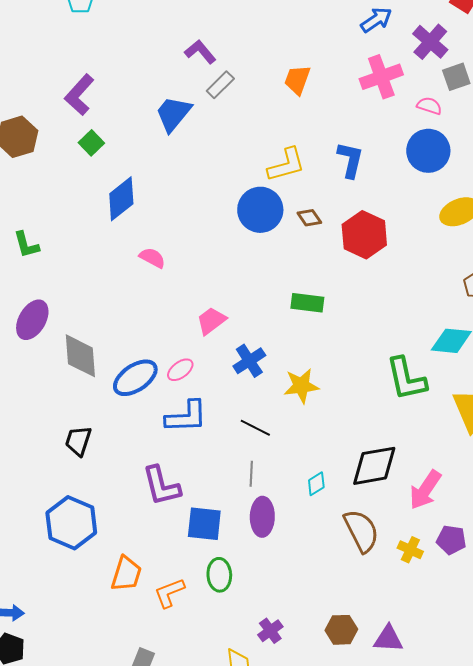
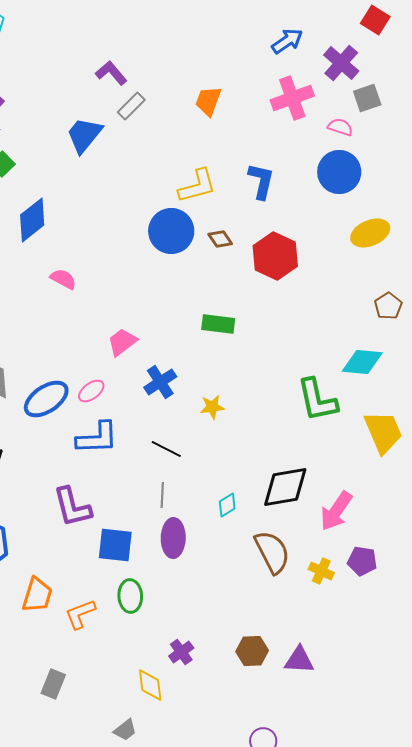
yellow star: (301, 386) -> (212, 407), size x0.7

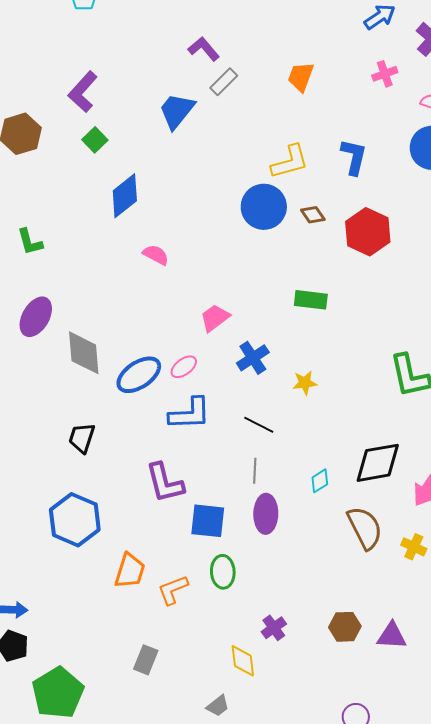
pink cross: (292, 98) -> (385, 74), size x0.6

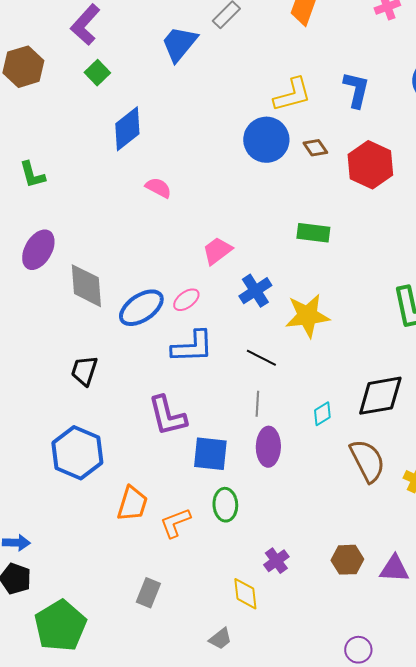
yellow star: (305, 383) -> (307, 316), size x1.8

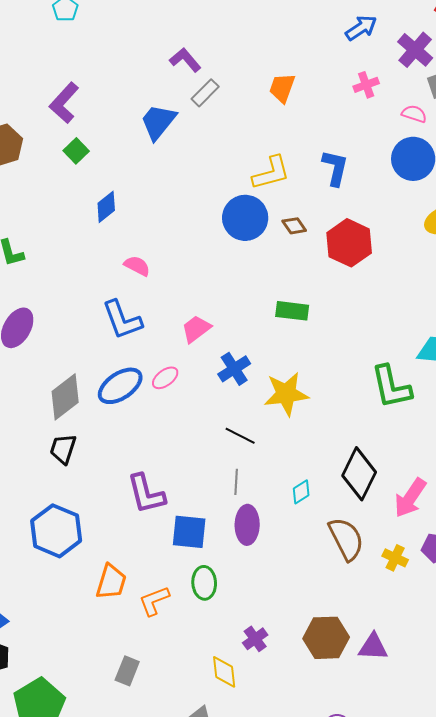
blue diamond: (127, 129) -> (106, 207), size x0.7
gray diamond: (86, 286) -> (65, 397), moved, turned 57
blue L-shape: (192, 347) -> (122, 320), moved, turned 72
black diamond: (380, 396) -> (359, 474), turned -54
brown hexagon: (347, 560) -> (326, 638), size x1.4

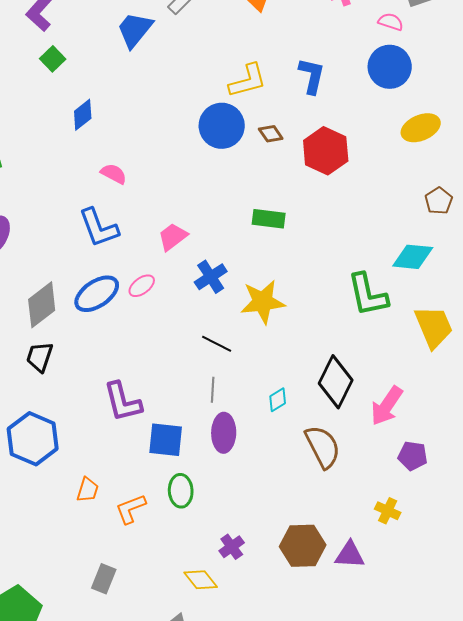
yellow cross: (395, 558) -> (388, 511), moved
orange trapezoid: (111, 582) -> (88, 490), size x0.7
yellow diamond: (224, 672) -> (201, 580), turned -32

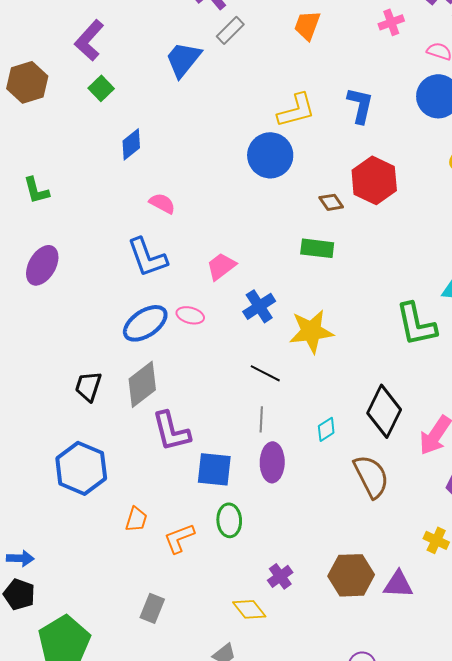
brown diamond: (271, 134) -> (331, 202), moved
pink ellipse: (142, 286) -> (190, 315), turned 52
gray diamond: (42, 305) -> (142, 384), moved

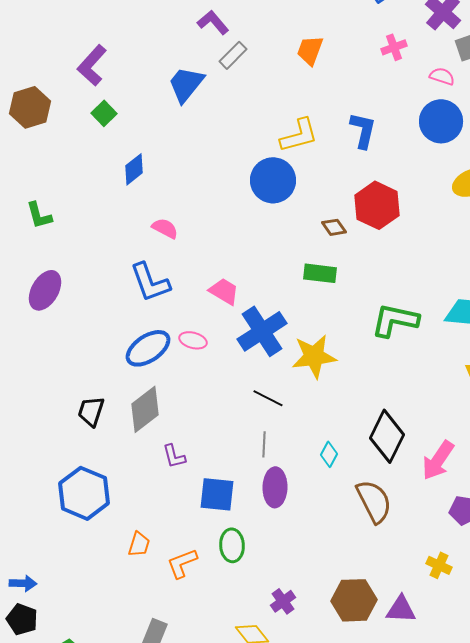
pink trapezoid: (221, 266) -> (224, 291), turned 68
blue cross: (259, 306) -> (262, 331), size x1.5
green L-shape: (416, 324) -> (395, 320), moved, turned 114
cyan diamond: (326, 429) -> (329, 454), turned -30
purple L-shape: (171, 431) -> (174, 456), size x0.6

